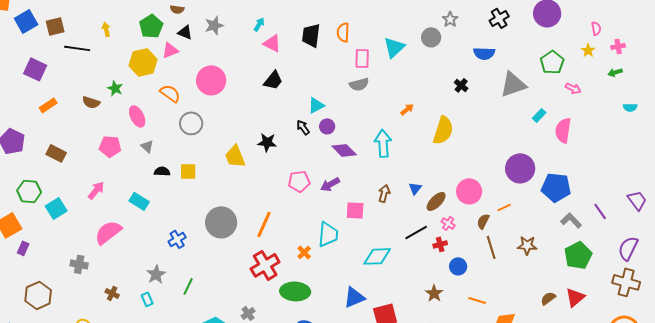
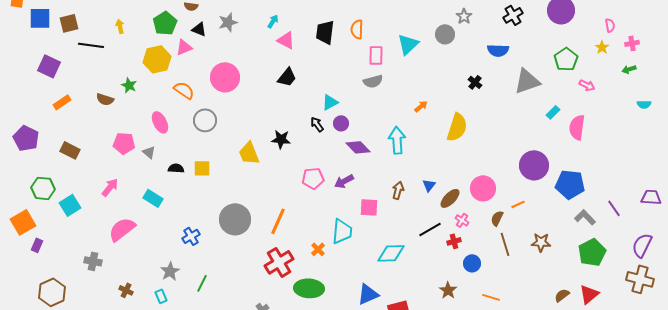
blue square: (26, 21) -> (40, 18), turned 30
pink ellipse: (137, 116) -> (160, 122), moved
gray triangle: (147, 146) -> (149, 152), moved
purple trapezoid: (637, 200) -> (651, 197), turned -50

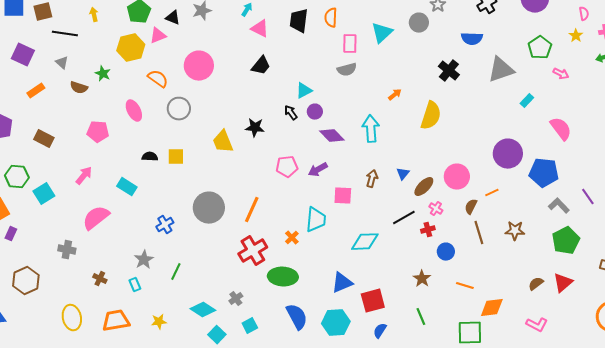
black cross: (475, 82) -> (449, 71), size x1.5
pink semicircle: (577, 127) -> (561, 129), moved, turned 135
gray triangle: (149, 152) -> (62, 63), moved

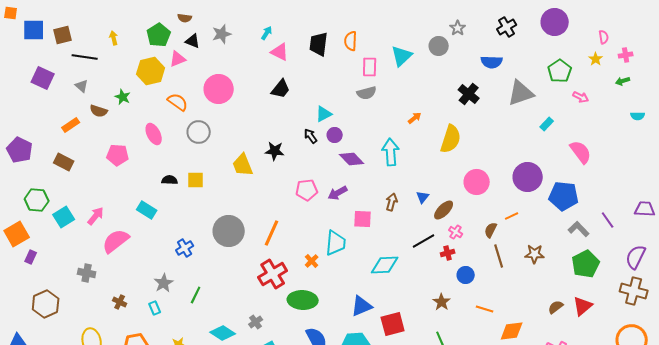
orange rectangle: (36, 91) -> (71, 125), moved
pink arrow: (84, 176) -> (96, 216), moved
pink circle: (457, 177) -> (477, 182), moved

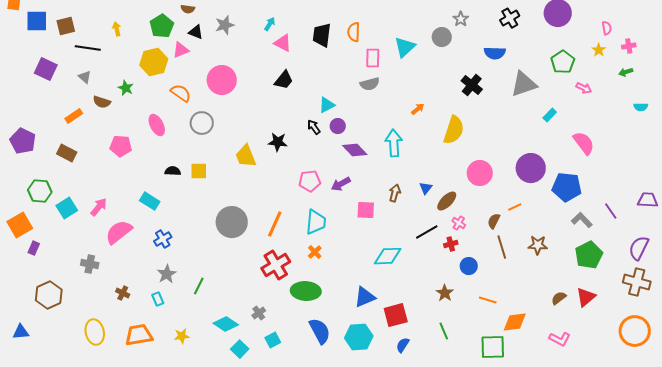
cyan trapezoid: (336, 243) -> (316, 222), moved
blue cross: (185, 248) -> (163, 239), moved

